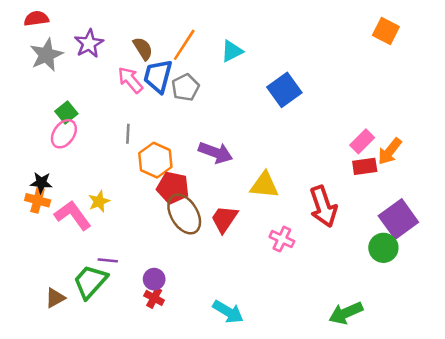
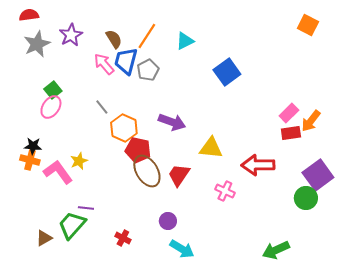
gray line: (128, 134) -> (102, 107), turned -42
red arrow: (323, 206) -> (258, 165), turned 108
purple circle: (154, 279) -> (168, 221), moved

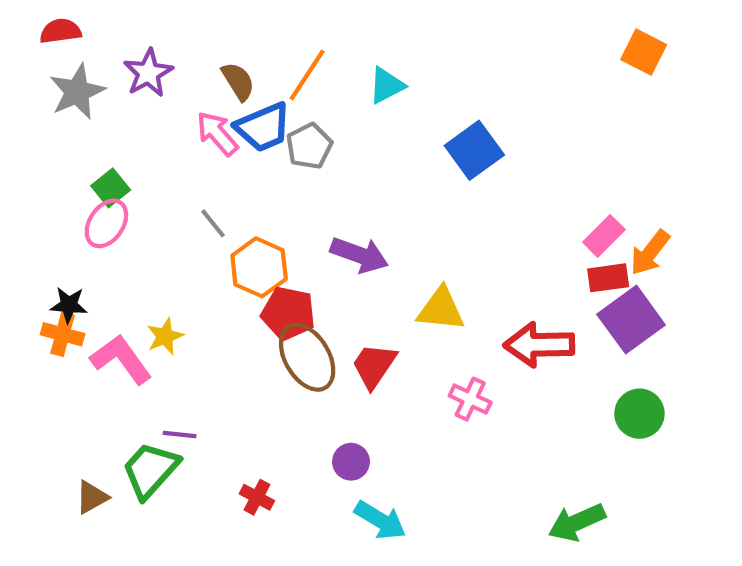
blue trapezoid: (126, 61) -> (263, 127), turned -128
purple square: (318, 175) -> (631, 320), moved

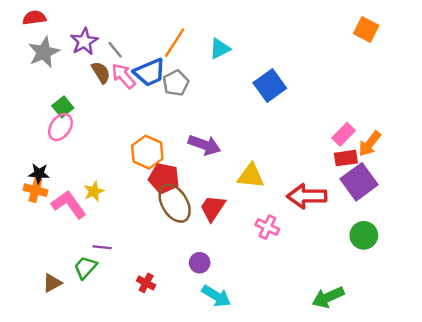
brown semicircle: (238, 81) -> (101, 72), moved
gray line: (213, 223) -> (115, 50), moved
green trapezoid: (150, 470) -> (85, 267), size x0.7

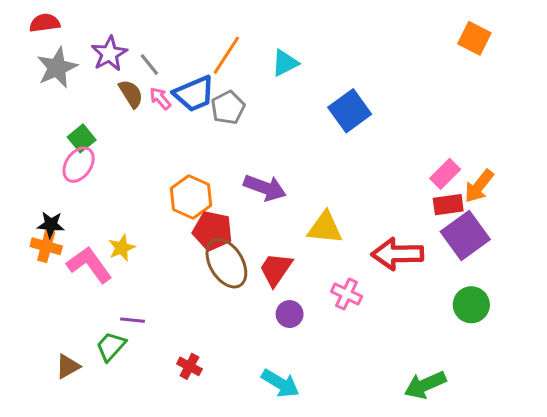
pink arrow: (123, 76) -> (160, 98), size x0.7
purple circle: (200, 263) -> (290, 314), moved

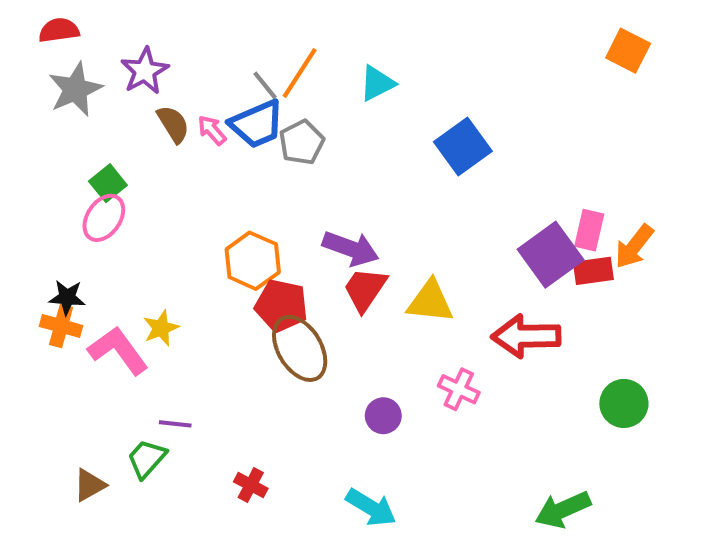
gray line: (149, 64) -> (265, 85), moved
pink rectangle: (445, 174) -> (589, 230), turned -32
purple square: (465, 235) -> (551, 255), moved
red trapezoid: (276, 269) -> (365, 289), moved

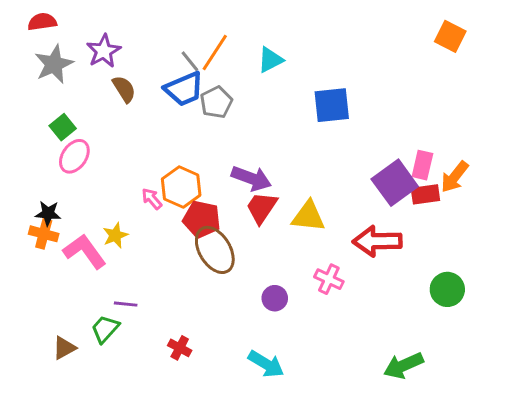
pink arrow: (212, 130) -> (152, 199), moved
blue square: (463, 146) -> (332, 105), turned 30
green square: (108, 183) -> (63, 127), moved

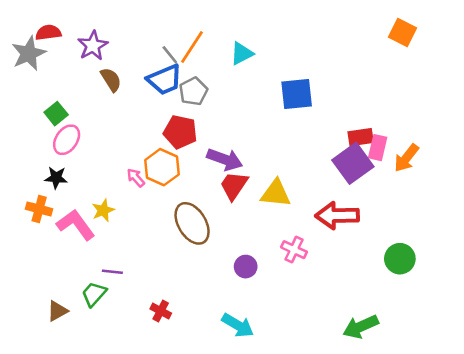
red semicircle: (42, 22) -> (48, 33), moved
gray star: (54, 64) -> (29, 53), moved
red rectangle: (425, 194) -> (361, 137), moved
black star: (48, 213) -> (56, 178), moved
red pentagon: (202, 219) -> (180, 132), moved

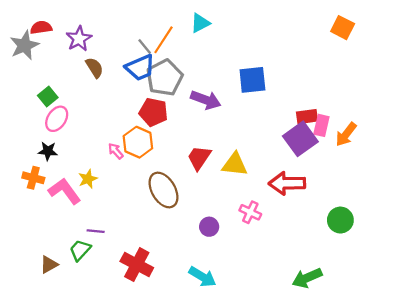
cyan triangle: (242, 53) -> (200, 23), moved
gray pentagon: (193, 91) -> (165, 78), size x1.5
purple arrow: (225, 159) -> (206, 100), moved
red cross: (161, 311) -> (137, 265), size x1.8

